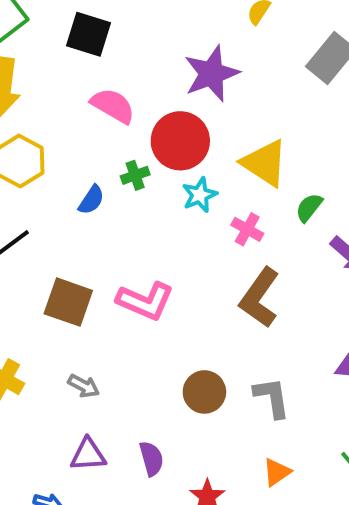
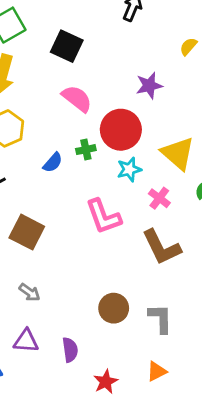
purple star: (212, 74) -> (149, 86), size x0.7
brown L-shape: (260, 298) -> (161, 247), turned -69
pink L-shape: (145, 301) -> (103, 217), moved, turned 39

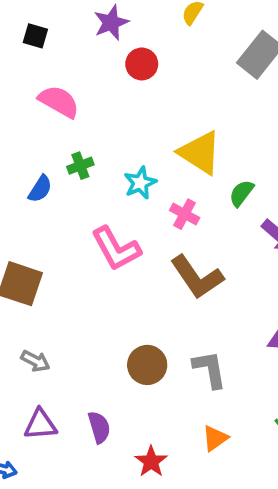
black square: (67, 46) -> (35, 36), size x0.6
purple star: (149, 86) -> (111, 23), moved
red circle: (121, 130) -> (142, 64), moved, size x0.6

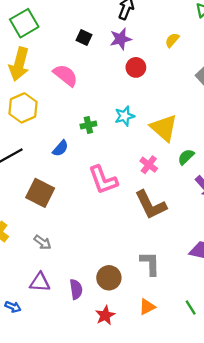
black square: (35, 36) -> (84, 38), moved
pink semicircle: (59, 102) -> (65, 75), moved
cyan star: (140, 183) -> (125, 116), moved
blue semicircle: (40, 189) -> (60, 148), moved
brown circle: (147, 365) -> (109, 278), moved

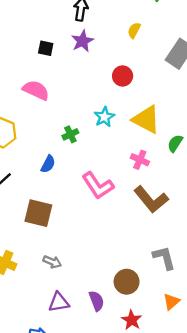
red circle: (136, 67) -> (123, 76), moved

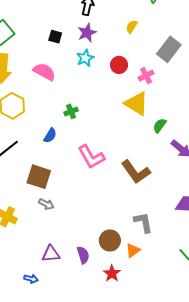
cyan star: (104, 117) -> (85, 58), moved
pink cross: (140, 160) -> (146, 76), moved, turned 35
gray arrow: (52, 262) -> (46, 204), moved
orange triangle: (171, 302) -> (133, 250), moved

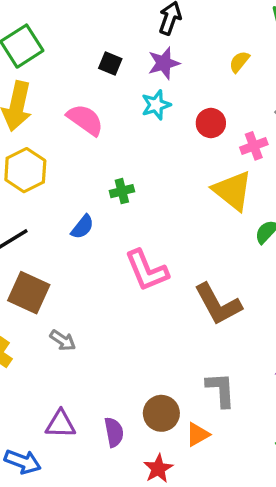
brown square: (39, 177) -> (29, 293), moved
blue arrow: (31, 279) -> (23, 462), size x1.5

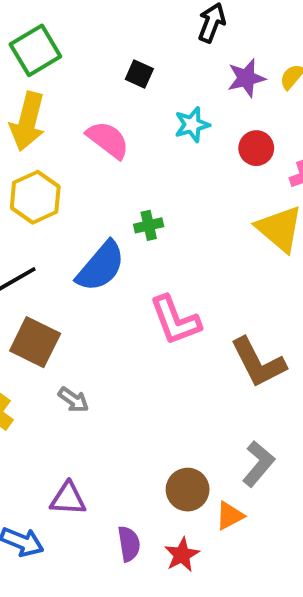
purple star: (164, 63) -> (246, 78), moved
blue semicircle: (82, 227) -> (101, 266), size x1.8
gray L-shape: (221, 390) -> (258, 464), turned 42
purple semicircle: (114, 432) -> (129, 544), moved

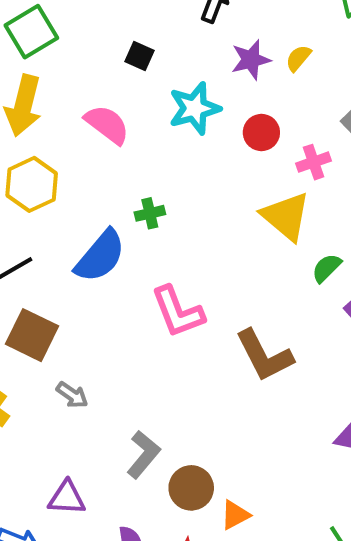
cyan star: (192, 125) -> (195, 108), size x1.4
gray L-shape: (258, 464) -> (143, 454), moved

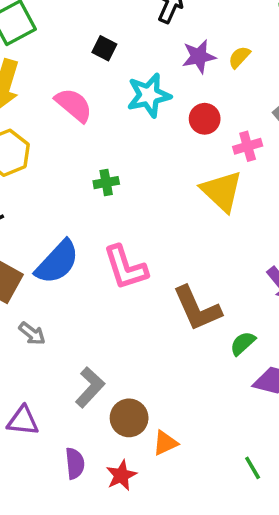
blue semicircle: (100, 256) -> (57, 262), moved
green semicircle: (327, 268) -> (243, 343), moved

